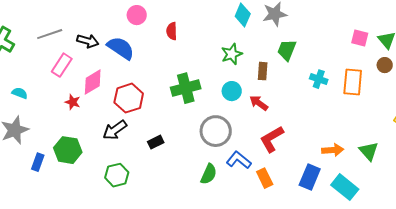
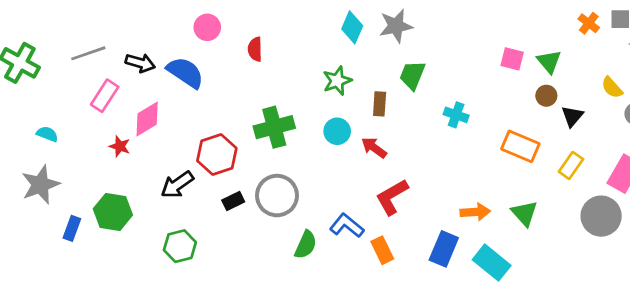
orange rectangle: (353, 82) -> (520, 146), moved, turned -72
red hexagon: (129, 98) -> (217, 155), moved
gray circle: (216, 131) -> (277, 196), moved

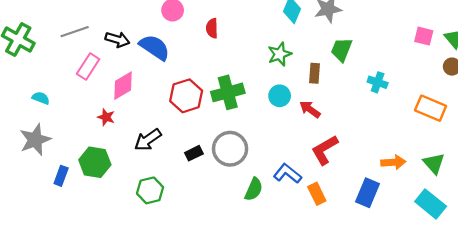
red star: (120, 146) -> (106, 117), moved
red hexagon: (217, 155) -> (186, 96), moved
cyan rectangle: (492, 263) -> (431, 204), moved

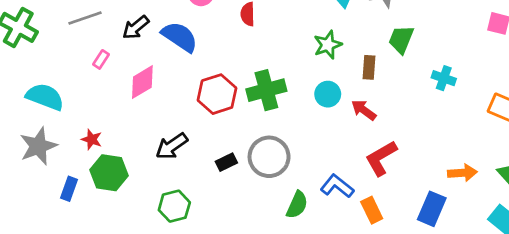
black arrow: (117, 39) -> (136, 27), turned 125
pink rectangle: (88, 67) -> (101, 59), size x0.6
cyan semicircle: (41, 98) -> (45, 97), size x1.8
red star: (106, 117) -> (92, 139), moved

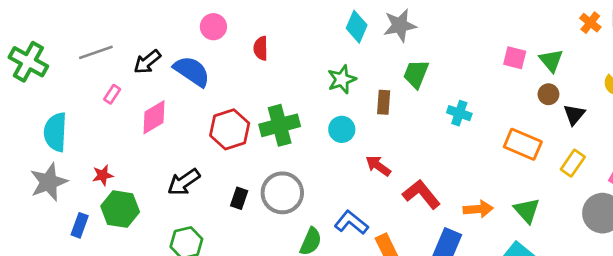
cyan semicircle: (45, 97) -> (55, 132), turned -108
red arrow: (364, 110) -> (378, 166), moved
red star: (92, 139) -> (103, 175), turned -30
red L-shape: (381, 158) -> (421, 194), moved, turned 81
black rectangle: (226, 162) -> (239, 198), turned -45

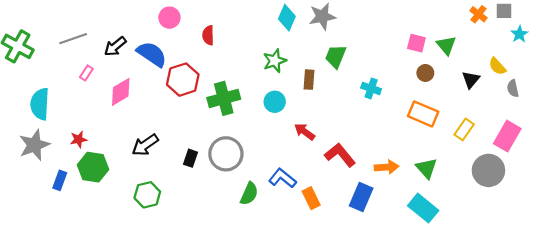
brown circle: (548, 94) -> (425, 73), moved
black triangle: (574, 115) -> (471, 80), moved
red hexagon: (230, 129) -> (183, 80), moved

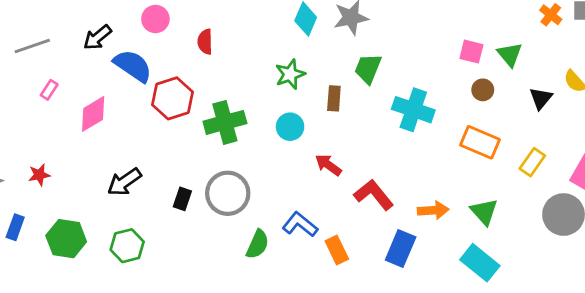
black arrow: (115, 46) -> (97, 37), moved
cyan cross: (371, 88) -> (413, 110), size x1.6
green hexagon: (93, 167) -> (66, 239), moved

